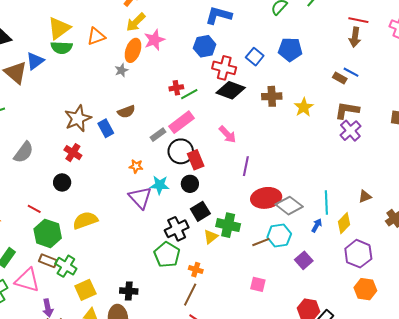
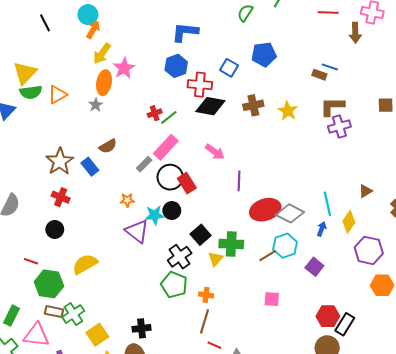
orange triangle: (96, 36) -> (57, 95), moved
brown arrow: (355, 37) -> (355, 33), moved
purple cross: (350, 131) -> (339, 126), turned 35
black circle: (190, 184) -> (172, 211), moved
green cross: (66, 266) -> (73, 314), turned 35

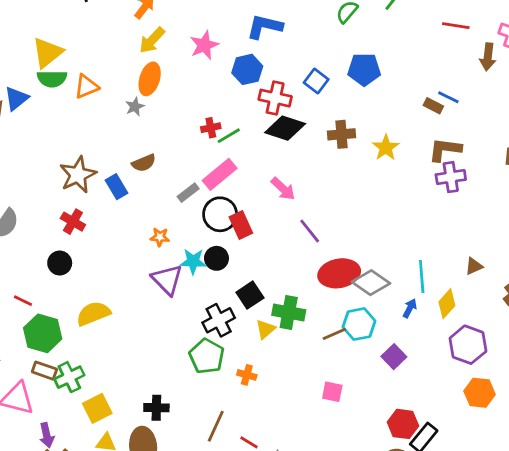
pink star: (124, 68) -> (204, 45), moved
purple line: (239, 181) -> (310, 231), turned -48
brown line: (205, 321) -> (216, 426), moved

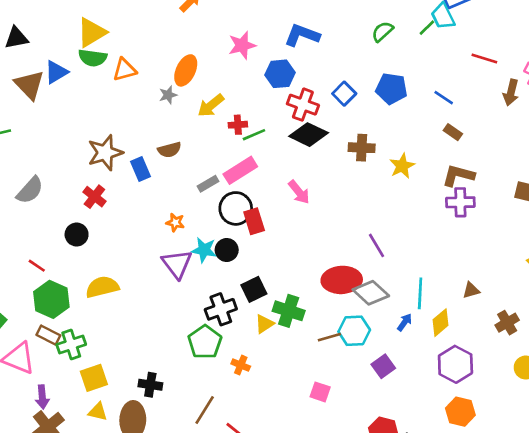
yellow arrow: (152, 40) -> (211, 105), moved
blue line: (448, 97) -> (444, 98), moved
purple line: (310, 231) -> (377, 245), moved

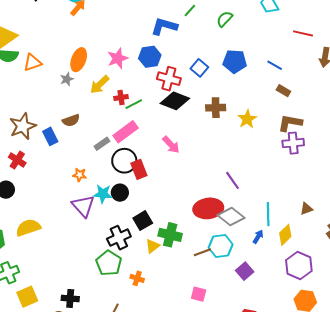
green line: (427, 28) -> (190, 10), moved
pink star: (242, 45) -> (118, 58), moved

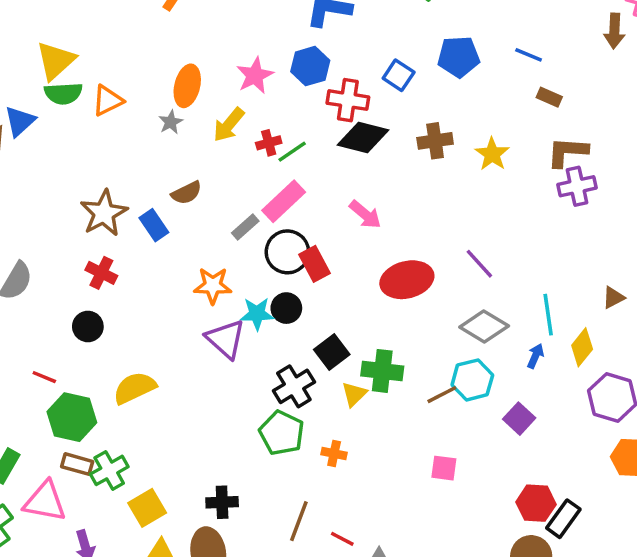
orange star: (80, 175) -> (213, 286), size x1.5
red ellipse: (208, 208) -> (407, 280), moved

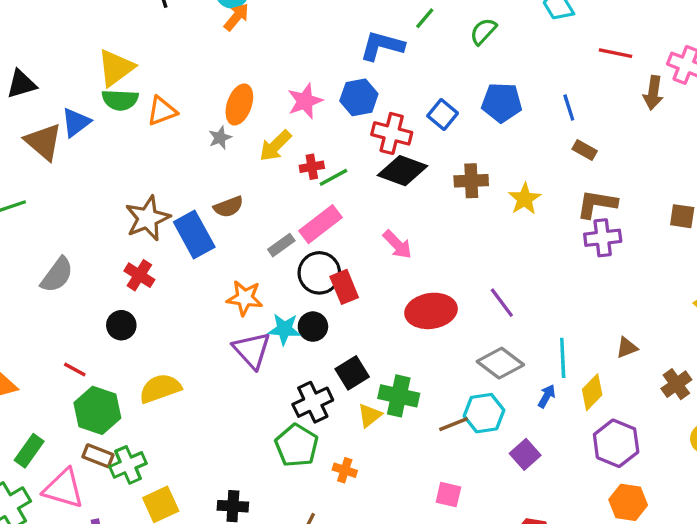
blue line: (529, 55) -> (569, 107), turned 44
blue rectangle: (154, 225) -> (194, 235), size x1.5

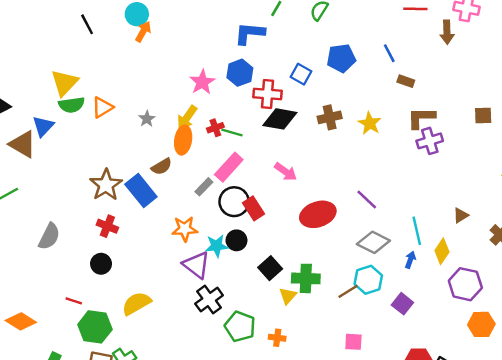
orange ellipse: (239, 104) -> (183, 140), moved
green line: (333, 177) -> (232, 132), turned 55
black cross: (313, 402) -> (209, 300), moved

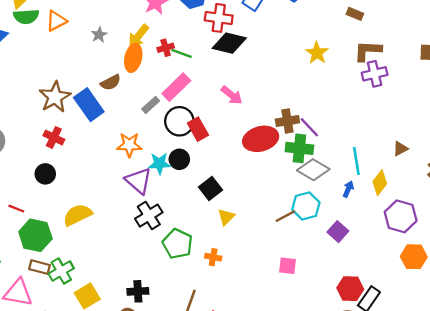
brown cross: (330, 117) -> (287, 121), moved
green cross: (306, 278) -> (299, 148), moved

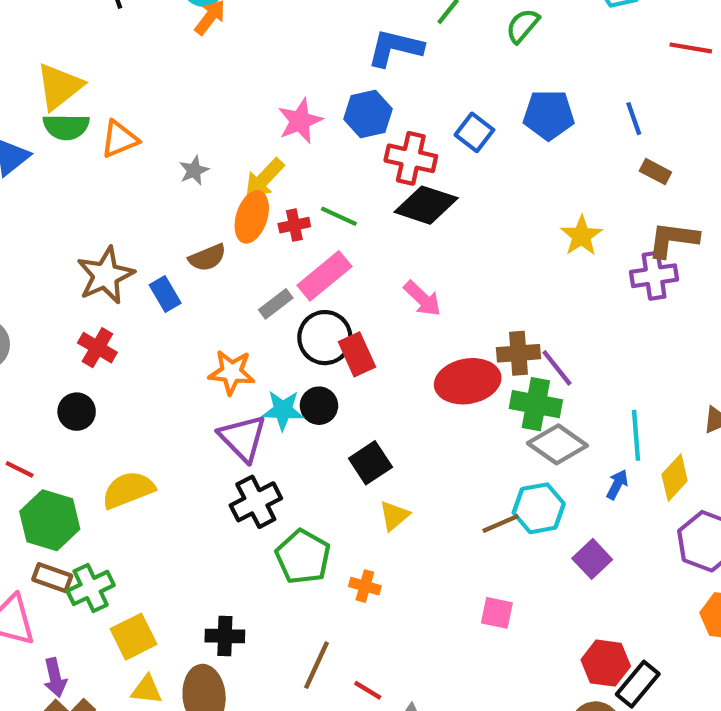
red cross: (166, 48) -> (294, 225), moved
purple cross: (375, 74) -> (654, 276), moved
blue rectangle: (89, 105) -> (165, 294), size x0.6

